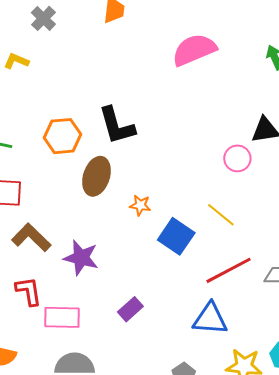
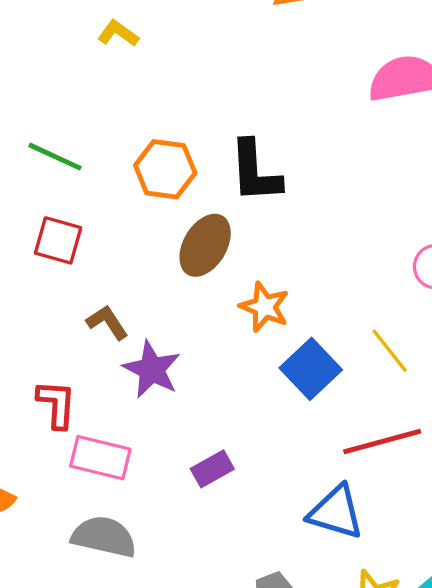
orange star: (140, 205) -> (264, 307), size x1.4
brown L-shape: (31, 237) -> (107, 322), moved, size x0.7

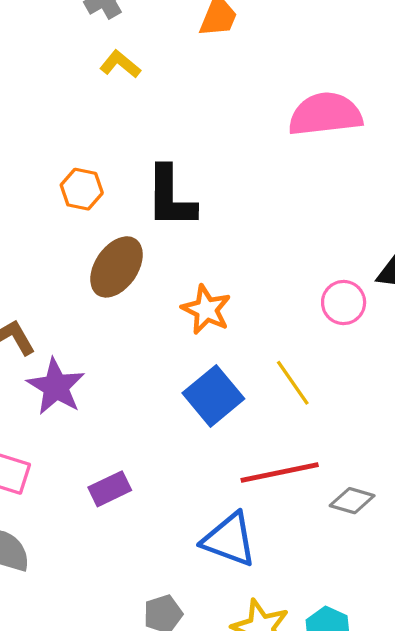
yellow L-shape: (118, 33) -> (120, 64), moved
orange hexagon: (165, 169) -> (82, 189), size x0.7
orange star: (264, 307) -> (206, 310), moved

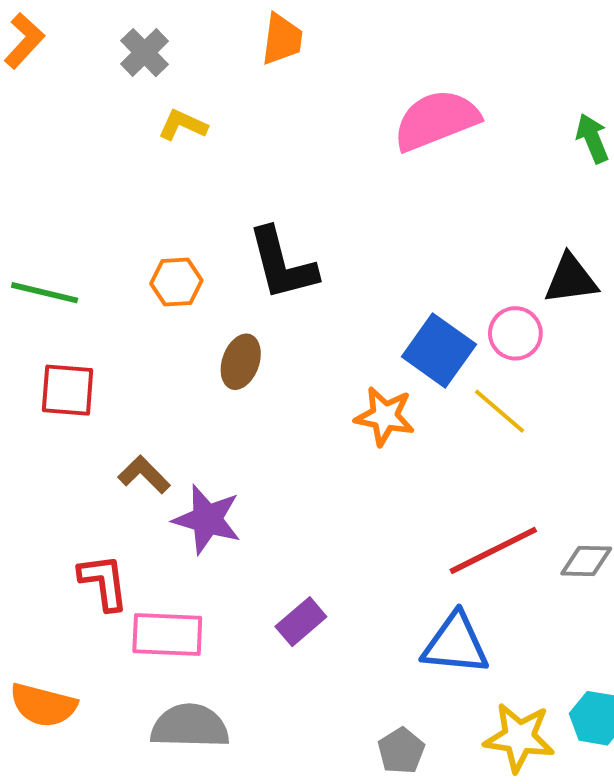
brown ellipse: (117, 267) -> (241, 362), size x0.7
orange star: (206, 310) -> (385, 416), moved
yellow line: (293, 383) -> (499, 411), moved
blue square: (213, 396) -> (439, 350), moved

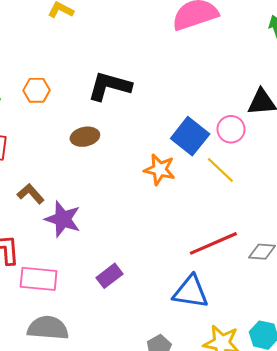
black L-shape: (282, 264) -> (110, 86), turned 117
orange hexagon: (176, 282) -> (36, 90), moved
brown ellipse: (241, 362) -> (85, 137), turned 56

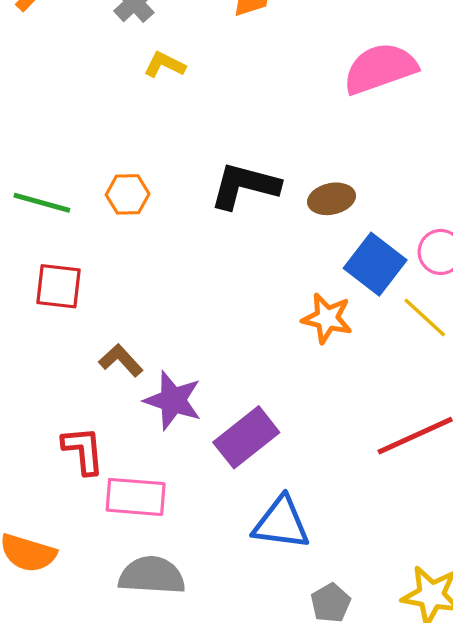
brown ellipse: (85, 137) -> (332, 199), moved
purple rectangle: (110, 276) -> (246, 437), moved, size x1.5
blue triangle: (191, 292) -> (281, 523), moved

